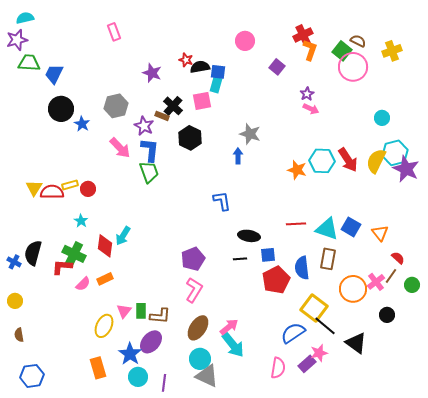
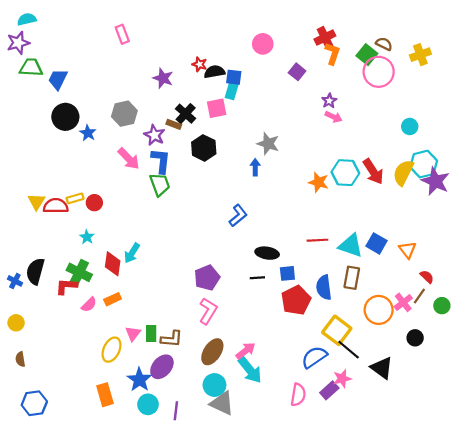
blue L-shape: (222, 201) -> (238, 216), turned 60

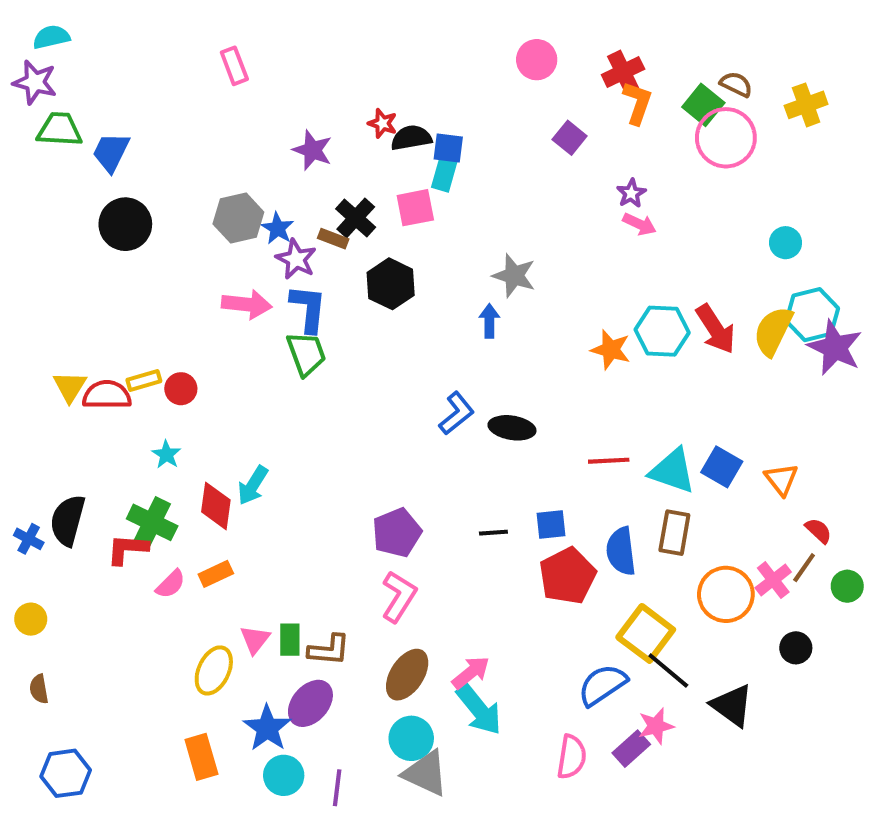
purple star: (18, 43) -> (35, 82), turned 30
pink circle: (263, 44) -> (537, 60), moved
blue star: (88, 133) -> (278, 228), moved
pink arrow: (129, 159) -> (247, 304), turned -40
black ellipse: (267, 253) -> (512, 428), moved

